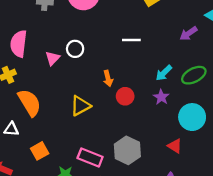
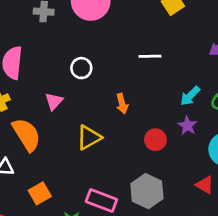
pink triangle: (53, 58) -> (54, 101), moved
red circle: (125, 96) -> (155, 140), moved

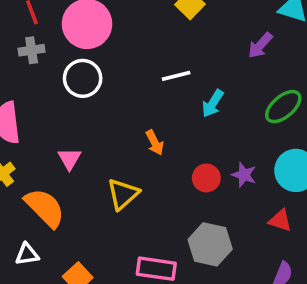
white circle: (81, 68) -> (83, 78), moved, size x1.4
cyan arrow: (190, 96) -> (213, 103), moved
purple star: (187, 126) -> (244, 175), moved

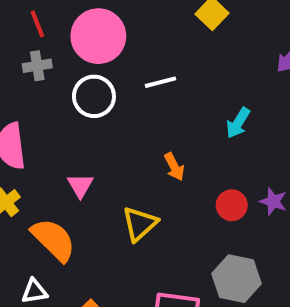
white line: (176, 76) -> (160, 82), moved

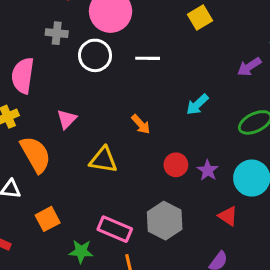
gray cross: (37, 66) -> (57, 33), moved
orange arrow: (174, 167) -> (141, 124), turned -30
yellow triangle: (140, 224) -> (103, 160), turned 36

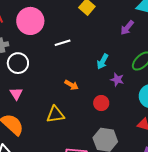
white circle: (95, 55) -> (18, 63), moved
pink triangle: (67, 119) -> (16, 94), moved
purple star: (208, 170) -> (117, 80), moved

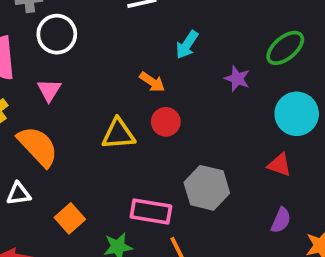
cyan arrow: (103, 61) -> (187, 45), moved
red circle: (101, 103) -> (166, 122), moved

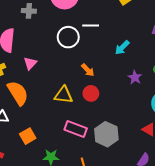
white circle: (57, 34) -> (68, 37), moved
cyan arrow: (187, 45) -> (122, 48), moved
pink rectangle: (151, 212) -> (76, 129), moved

